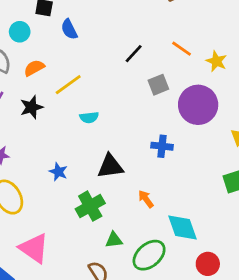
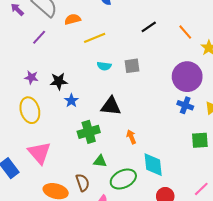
gray square: (158, 85) -> (132, 66), moved
black star: (31, 107) -> (59, 81), moved
blue cross: (162, 146) -> (185, 105), moved

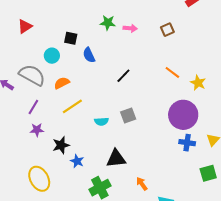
black line: (149, 27) -> (123, 76), moved
yellow line: (95, 38) -> (72, 106), moved
purple star: (31, 77) -> (37, 130), moved

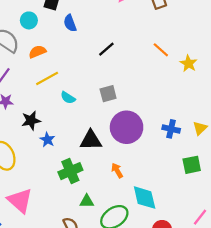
purple circle: (183, 115) -> (127, 127), moved
cyan semicircle: (101, 121) -> (68, 98), moved, turned 32

